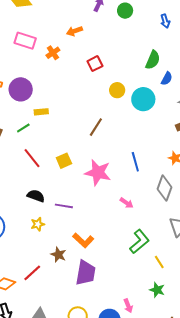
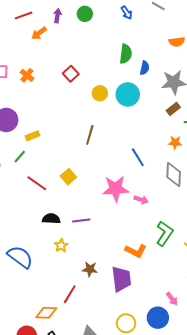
orange arrow: (74, 31) -> (39, 33), moved
pink star: (98, 173) -> (116, 189), moved
orange L-shape: (83, 240) -> (136, 251), moved

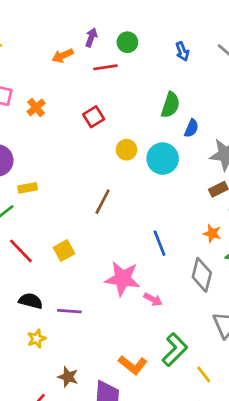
red line: (24, 15) -> (105, 67), moved

